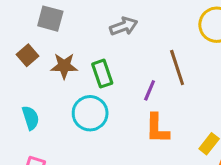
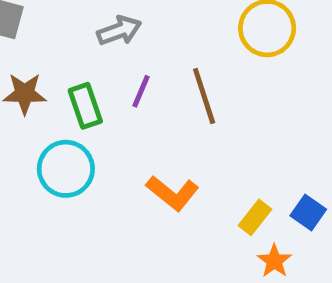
purple line: (150, 90) -> (141, 91), moved
orange L-shape: (157, 129) -> (173, 193), turned -52

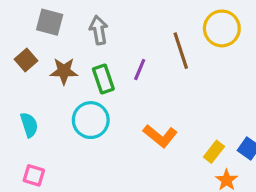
gray arrow: (119, 31) -> (99, 30), moved, turned -80
brown line: (204, 96) -> (181, 51), moved

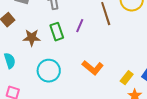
brown star: (64, 71) -> (32, 38), moved
cyan circle: (91, 120) -> (49, 71), moved

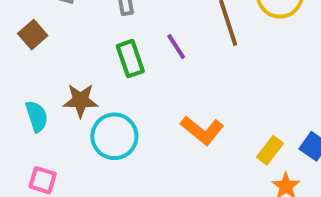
purple line: (80, 26) -> (176, 47), turned -56
brown star: (32, 38) -> (80, 100), moved

